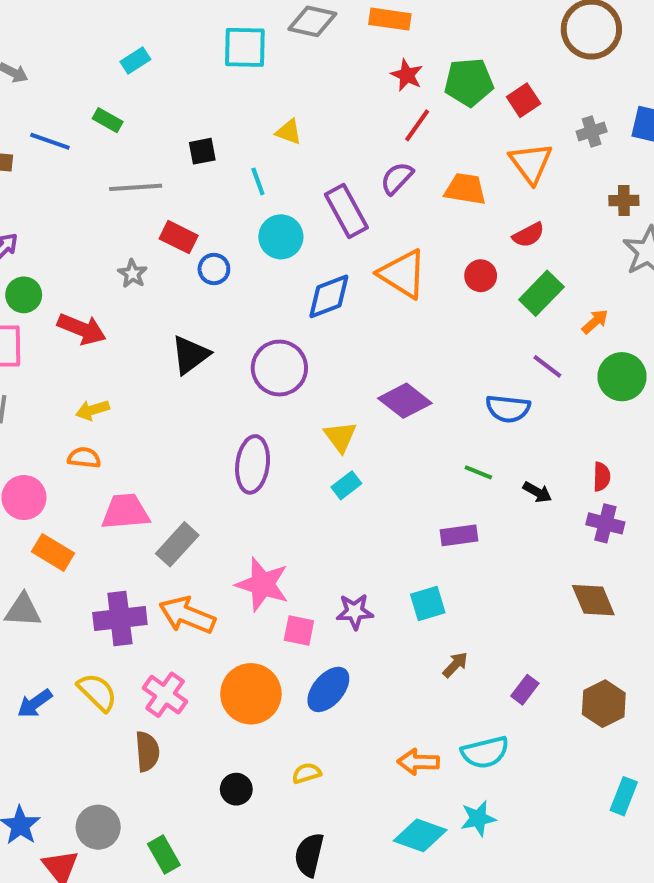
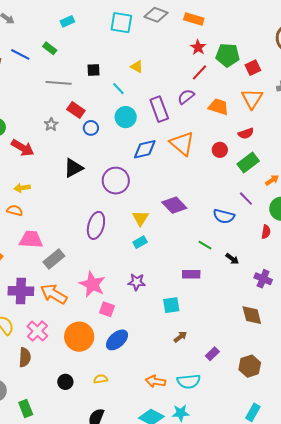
cyan line: (258, 181) -> (118, 89), turned -32
red semicircle: (602, 477) -> (266, 232), moved
purple star: (355, 612) -> (137, 282), moved

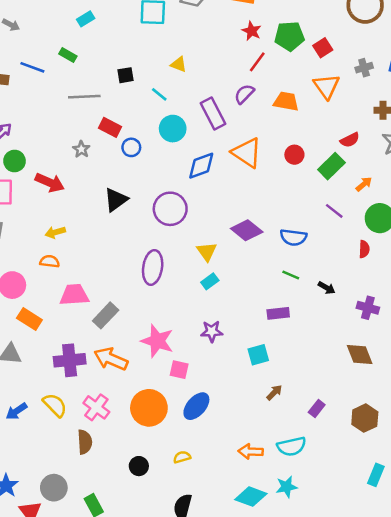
red semicircle: (246, 133) -> (350, 140), moved
blue semicircle: (224, 216) -> (293, 237), moved

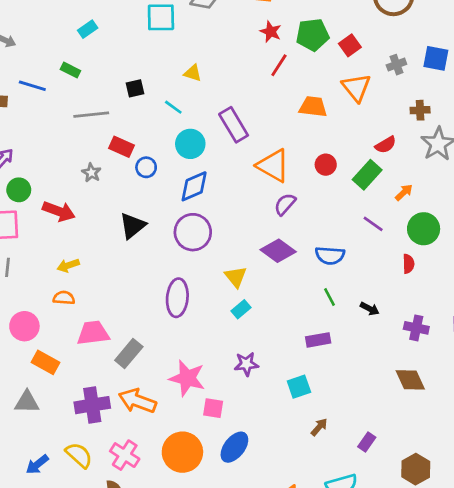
purple semicircle: (244, 94) -> (285, 204), moved
blue diamond: (201, 166) -> (194, 186), moved
green line: (291, 275) -> (330, 297), turned 42
brown hexagon: (365, 418) -> (416, 469), moved

